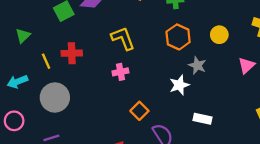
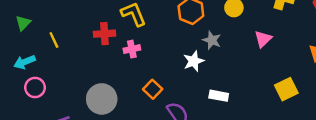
green triangle: (23, 36) -> (23, 23), moved
red cross: (72, 53) -> (104, 34), moved
gray circle: (55, 97) -> (102, 99), moved
pink circle: (14, 121) -> (35, 87), moved

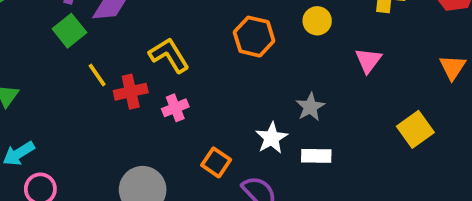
yellow line: (54, 40) -> (97, 75), moved
gray star: (212, 40) -> (310, 107), moved, turned 30
white star: (194, 61) -> (272, 138), moved

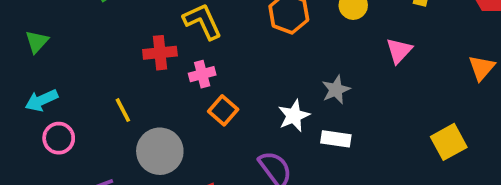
yellow line: (97, 75) -> (123, 110), moved
yellow square: (415, 129) -> (449, 142), moved
orange square: (216, 162) -> (223, 110), moved

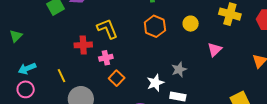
cyan arrow: (41, 100) -> (27, 68), moved

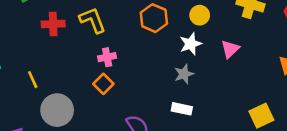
red cross: (83, 45) -> (53, 24), moved
pink cross: (106, 58) -> (107, 57), moved
white star: (155, 83) -> (191, 44), moved

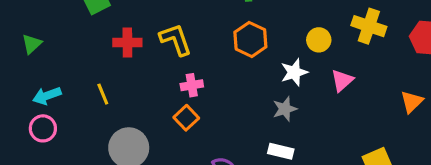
yellow circle: (200, 15) -> (319, 40), moved
yellow line: (33, 80) -> (103, 94), moved

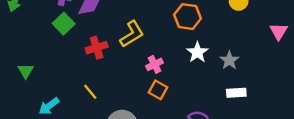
yellow L-shape: (176, 40) -> (132, 34), turned 96
white star: (294, 72) -> (197, 52), moved
pink triangle: (342, 80) -> (279, 31), moved

